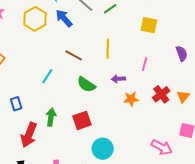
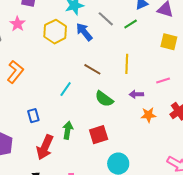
pink line: (145, 64) -> (163, 81), turned 56

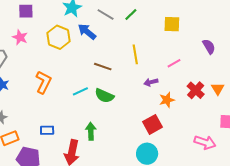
orange L-shape: (15, 72) -> (43, 82), moved
cyan line: (66, 89) -> (80, 91), turned 42
green semicircle: (104, 99) -> (104, 96), moved
blue rectangle: (33, 116) -> (47, 130), moved, turned -64
red square: (99, 135) -> (152, 124), moved

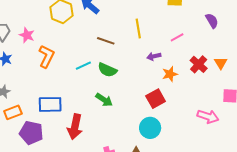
pink star: (20, 37) -> (27, 35), moved
blue rectangle: (47, 130) -> (50, 104), size x1.6
green arrow: (91, 131) -> (104, 100), moved, turned 126

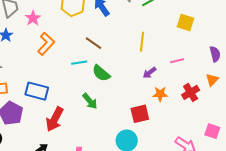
brown line: (106, 41) -> (93, 43), moved
purple arrow: (154, 56) -> (150, 73), turned -40
orange triangle: (221, 63) -> (212, 80), moved

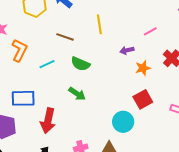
yellow line: (142, 42) -> (99, 24), moved
cyan line: (79, 63) -> (47, 64), moved
purple arrow: (150, 73) -> (127, 50), turned 40
red square: (140, 114) -> (143, 99), moved

